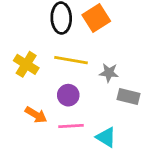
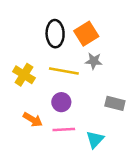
gray star: (109, 73) -> (94, 61), moved
cyan triangle: (106, 137) -> (95, 140), turned 42

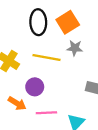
purple circle: (61, 102) -> (35, 87), moved

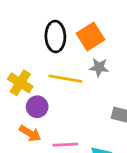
purple circle: (35, 87) -> (37, 107), moved

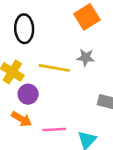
black ellipse: (55, 36) -> (24, 29), moved
orange square: (90, 36) -> (87, 17), moved

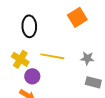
gray star: (86, 58) -> (87, 58), moved

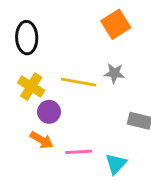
black ellipse: (29, 26) -> (27, 38), moved
gray star: (87, 58) -> (114, 73), moved

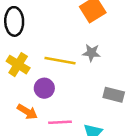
purple circle: (49, 112) -> (44, 88), moved

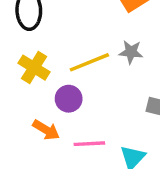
yellow line: (60, 61) -> (89, 62), turned -32

